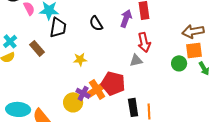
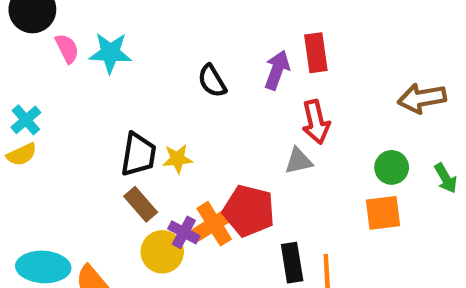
black trapezoid: (58, 27) -> (138, 154), moved
brown rectangle: (37, 48) -> (141, 204), moved
orange square: (194, 50) -> (383, 213), moved

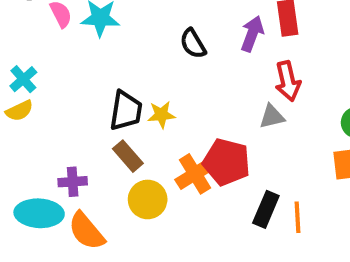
purple cross: (184, 232) -> (73, 182), moved, turned -32
black rectangle: (292, 263) -> (266, 209), turned 32

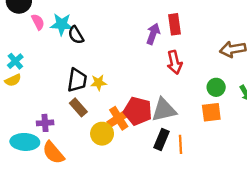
black semicircle: (193, 44) -> (76, 35), moved
gray triangle: (272, 117) -> (164, 110), moved, size x1.6
yellow circle: (148, 199) -> (102, 134), moved

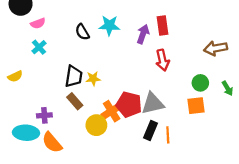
pink semicircle: (38, 22) -> (38, 23), turned 96
cyan star: (62, 24) -> (109, 25), moved
black semicircle: (76, 35) -> (82, 32), moved
cyan cross: (15, 61) -> (39, 47), moved

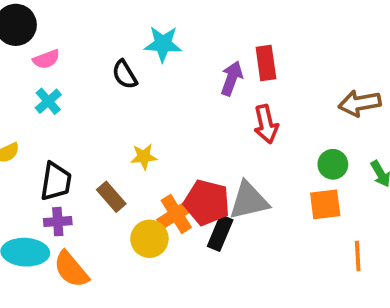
cyan star: (109, 25) -> (163, 44), moved
black trapezoid: (74, 76) -> (56, 181), moved
black rectangle: (151, 131) -> (220, 233), moved
orange line: (168, 135) -> (358, 256), moved

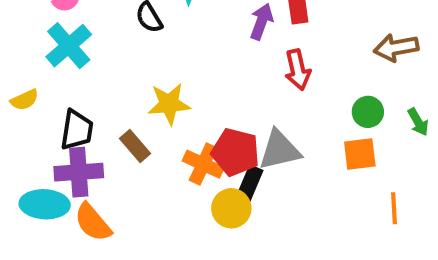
cyan cross: (48, 101) -> (69, 46), size x1.6
yellow star: (144, 157) -> (169, 104), size x1.5
orange cross: (176, 214) -> (203, 164), turned -33
purple cross: (58, 222) -> (79, 172), size x1.6
yellow circle: (149, 239) -> (231, 208), moved

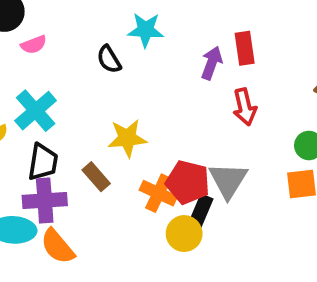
cyan cross: (69, 46) -> (36, 111), moved
gray triangle: (280, 150) -> (228, 180), turned -45

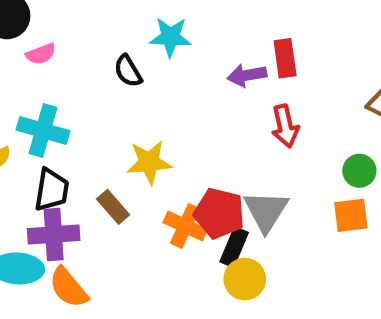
purple arrow: (212, 63) -> (247, 75), turned -120
cyan cross: (36, 111) -> (43, 130), turned -33
yellow circle: (184, 234) -> (245, 279), moved

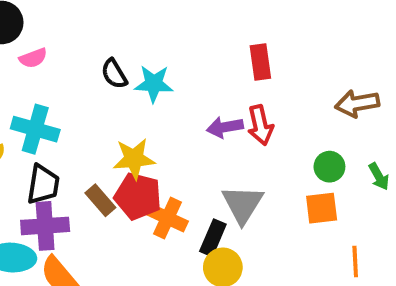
cyan star: (170, 37) -> (154, 84), moved
purple arrow: (247, 75) -> (225, 127), moved
red pentagon: (219, 213) -> (138, 196), moved

